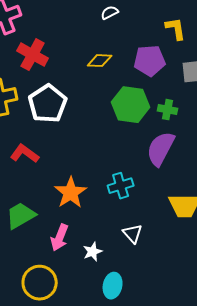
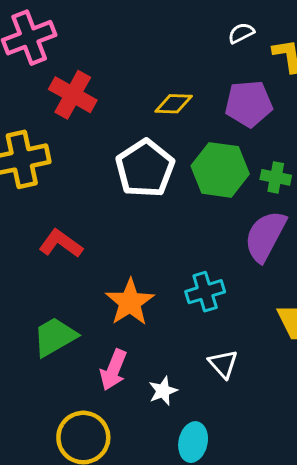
white semicircle: (110, 13) -> (241, 33), moved
white pentagon: (48, 104) -> (145, 168), moved

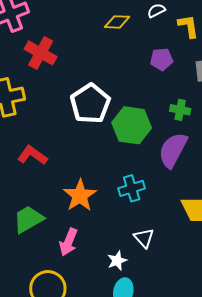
yellow diamond: (174, 104) -> (117, 22), moved
purple pentagon: (249, 104) -> (162, 59), size x0.7
green hexagon: (220, 170) -> (132, 125), moved
white star: (163, 391) -> (117, 261), moved

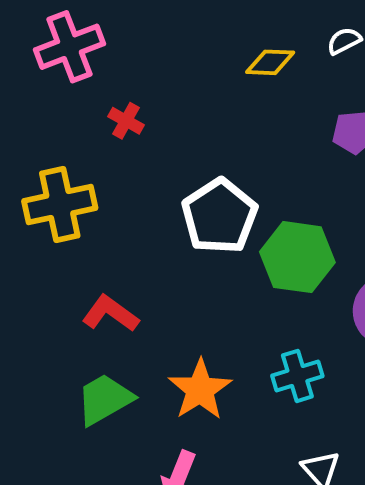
red cross: (41, 53) -> (126, 121), size x0.6
green trapezoid: (28, 219) -> (105, 399), moved

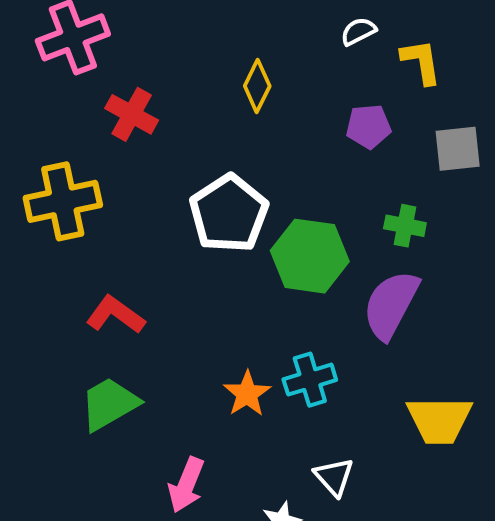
yellow diamond: (270, 62) -> (257, 86), moved, turned -66
red cross: (126, 121) -> (132, 114), size x1.4
orange star: (200, 390) -> (247, 394), moved, size x0.7

